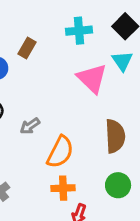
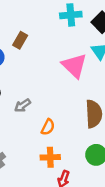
cyan cross: (79, 31) -> (71, 15), moved
orange semicircle: (60, 152) -> (48, 127), size x0.6

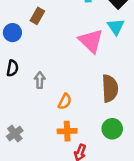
gray arrow: (23, 105) -> (40, 80), turned 126

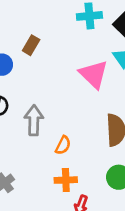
gray arrow: (40, 80) -> (34, 120), size x1.5

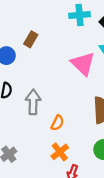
orange cross: (66, 180) -> (60, 152), turned -36

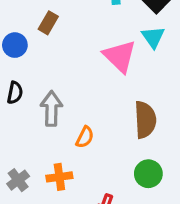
orange cross: (60, 152) -> (59, 177), moved, turned 30

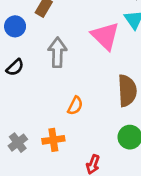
black semicircle: (15, 93) -> (15, 67), turned 36
gray arrow: (51, 109) -> (57, 52), moved

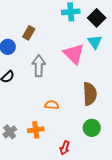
orange semicircle: (75, 106) -> (52, 105), turned -112

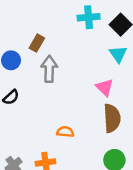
pink triangle: (74, 54) -> (105, 87), moved, size x0.7
gray arrow: (39, 66) -> (49, 69), moved

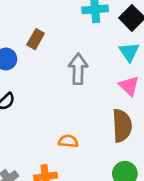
gray arrow: (49, 69) -> (78, 69), moved
pink triangle: (105, 87) -> (129, 86), moved

